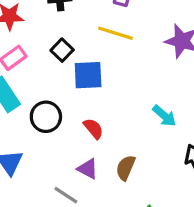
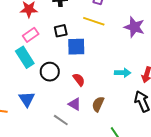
black square: (62, 50) -> (61, 31), turned 32
cyan arrow: (164, 116) -> (123, 73), turned -42

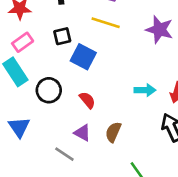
blue square: (76, 47) -> (83, 57), turned 30

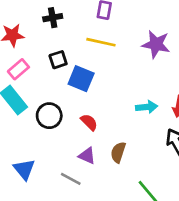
blue triangle: (19, 127) -> (24, 169), moved

